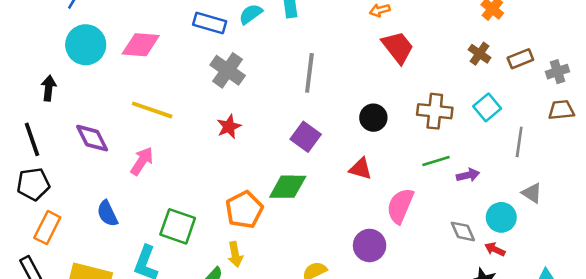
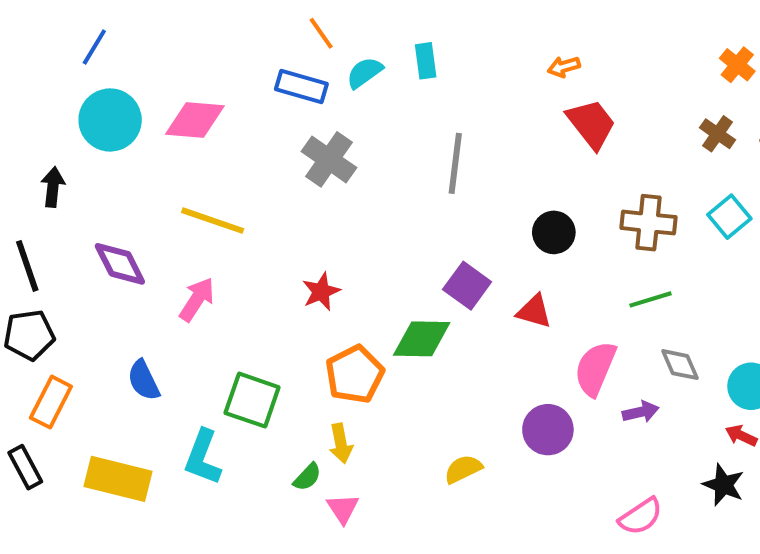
red star: (229, 127) -> (321, 292), moved
purple square: (306, 137) -> (467, 286), moved
purple arrow: (468, 175) -> (641, 412), moved
gray diamond: (463, 231) -> (680, 365), moved

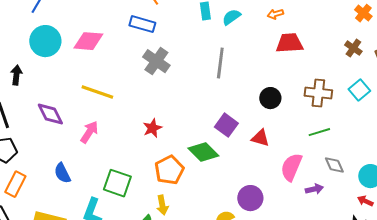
cyan semicircle: (364, 73) -> (231, 17), moved
red trapezoid: (591, 124) -> (289, 43), turned -56
green diamond: (422, 339) -> (203, 152), turned 44
purple circle: (548, 430) -> (250, 198), moved

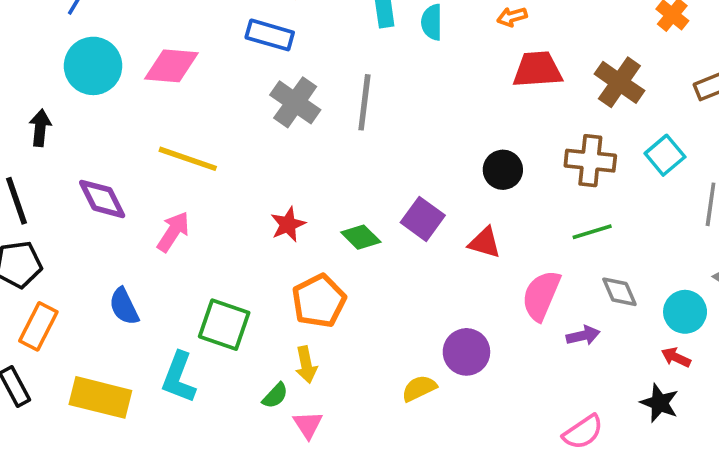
cyan semicircle: (231, 17) -> (432, 22), turned -54
brown cross: (353, 48) -> (619, 82), moved, size x1.5
gray line: (220, 63) -> (364, 102), moved
green diamond: (203, 152) -> (361, 237), moved, size x0.7

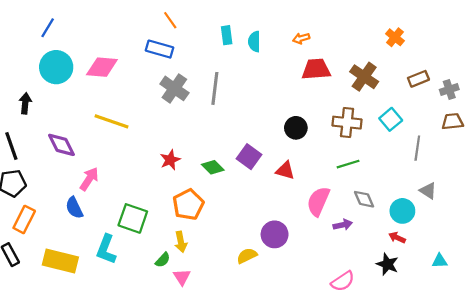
pink arrow: (173, 232) -> (89, 179), moved

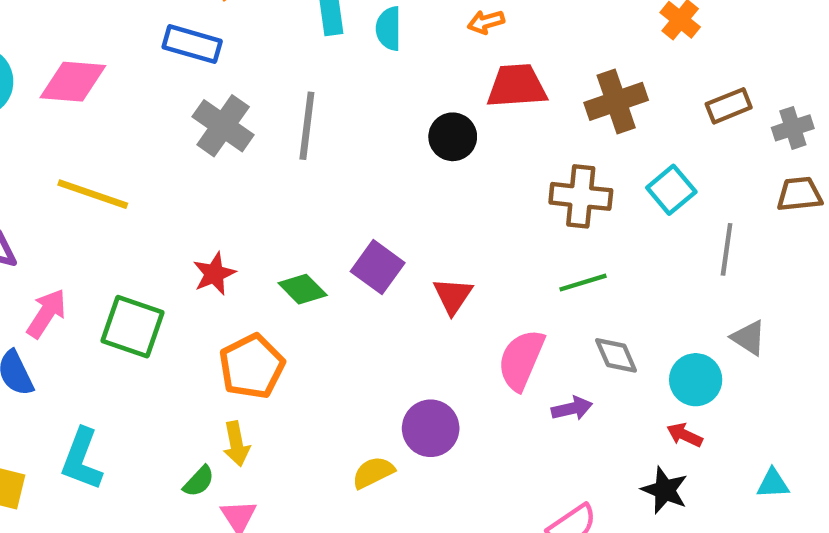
brown cross: (364, 77) -> (616, 101), turned 36
black circle: (296, 128) -> (453, 137), moved
red triangle: (285, 170) -> (453, 296), turned 48
green square: (133, 218) -> (133, 327), moved

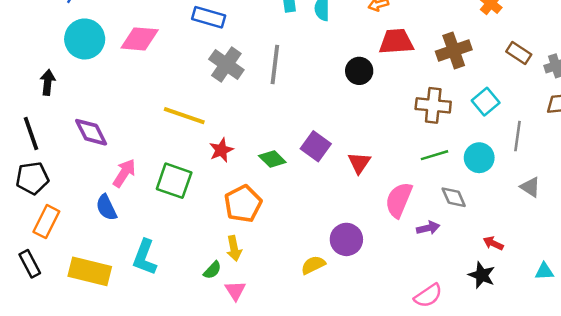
brown rectangle: (729, 106) -> (519, 53), turned 55
yellow line: (93, 194) -> (184, 116), moved
cyan circle: (696, 380) -> (479, 158), moved

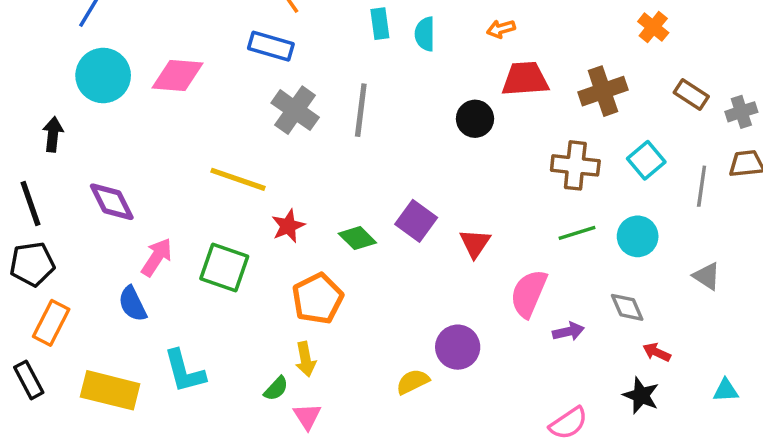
gray line: (517, 136) -> (702, 186), moved
gray diamond: (454, 197) -> (627, 307), moved
cyan L-shape: (145, 257) -> (184, 371), turned -36

